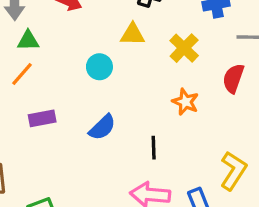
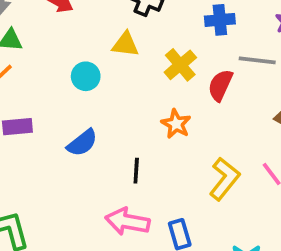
red semicircle: (233, 78) -> (220, 85), moved
yellow L-shape: (233, 171) -> (224, 179), moved

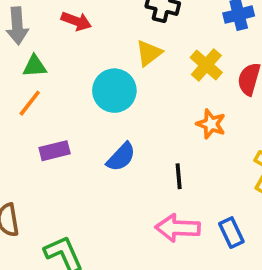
yellow triangle: (125, 44) -> (149, 53), turned -36
cyan circle: (86, 76) -> (114, 91), size x1.5

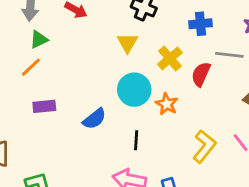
yellow triangle: (149, 53) -> (128, 43), turned -30
green triangle: (35, 66) -> (39, 40), turned -30
cyan circle: (114, 91) -> (134, 90), moved

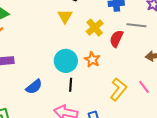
cyan circle: (134, 90) -> (66, 61), moved
blue semicircle: (94, 119) -> (34, 87), moved

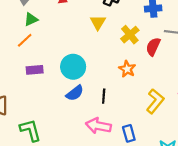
cyan circle: (66, 61) -> (73, 67), moved
blue semicircle: (34, 87) -> (75, 93), moved

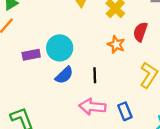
red semicircle: (153, 47) -> (140, 32), moved
purple rectangle: (35, 70) -> (31, 55), moved

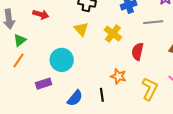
orange star: (116, 44) -> (118, 76), moved
cyan circle: (60, 48) -> (62, 60), moved

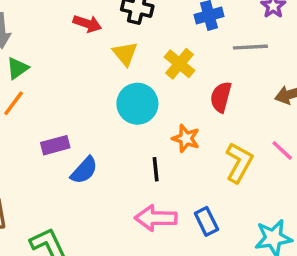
red arrow: (41, 14) -> (87, 24), moved
cyan circle: (62, 60) -> (137, 104), moved
blue semicircle: (75, 98) -> (84, 170), moved

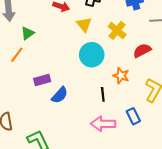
green triangle: (17, 68) -> (28, 33), moved
red semicircle: (221, 97) -> (142, 51), turned 48
blue rectangle: (206, 221) -> (133, 116), moved

